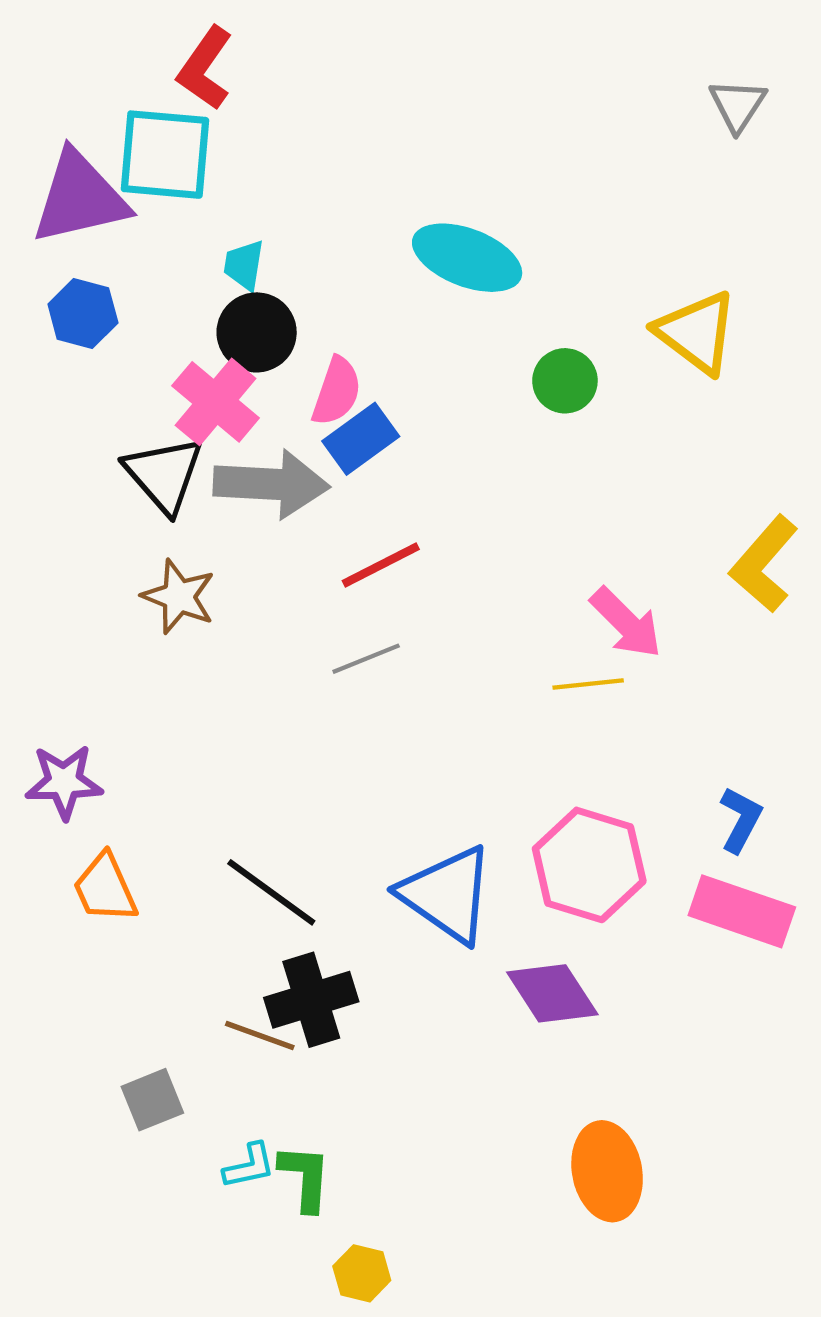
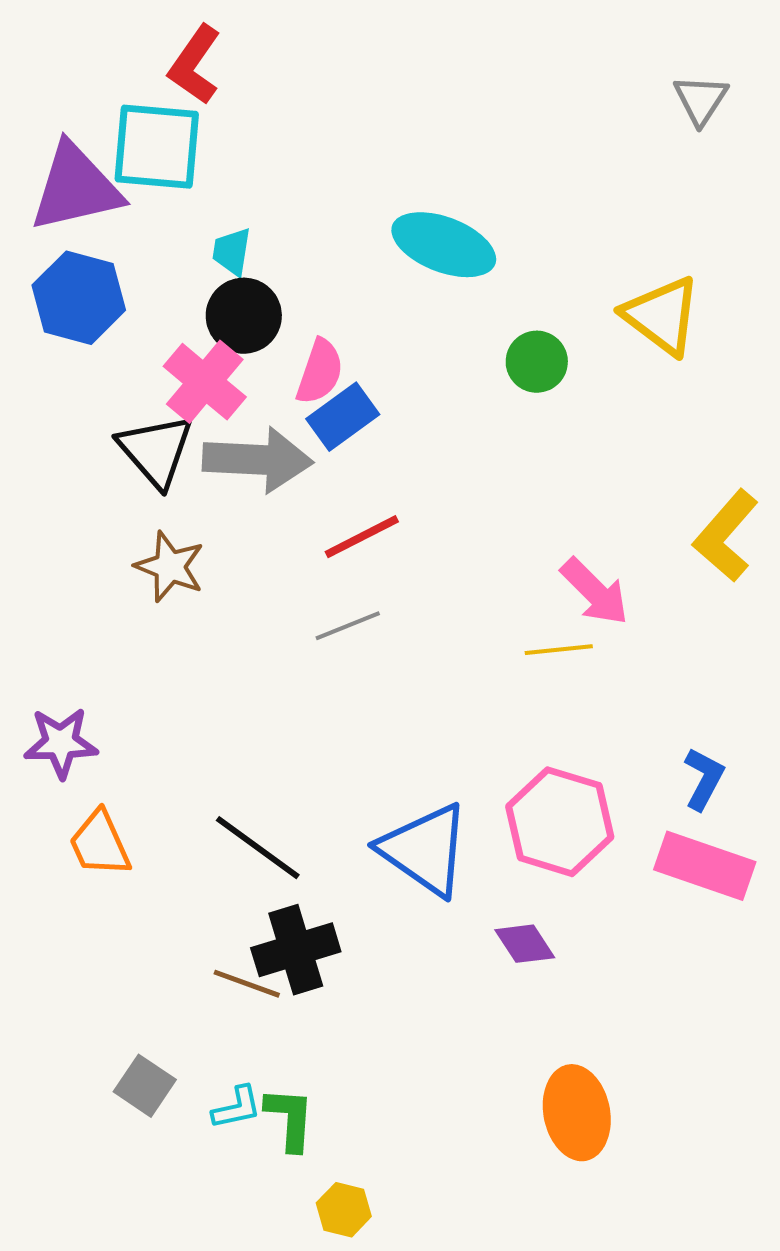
blue hexagon: (83, 313) -> (79, 298), size x1.4
purple diamond: (552, 993) -> (525, 944), size x0.7
gray square: (152, 1100) -> (145, 1086), moved, turned -34

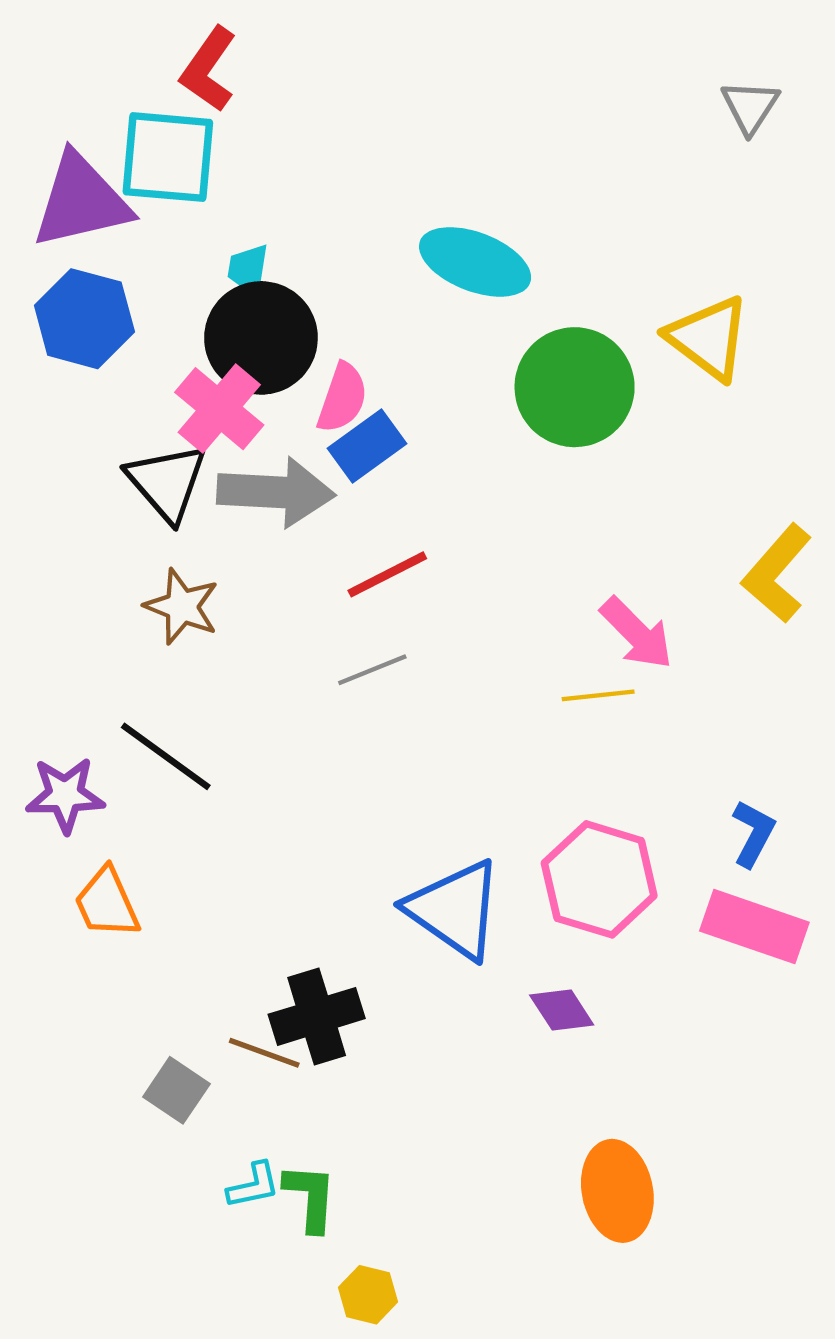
black circle: (244, 316) -> (261, 338), size x1.4
green circle: (537, 362) -> (575, 387), size x1.8
black line: (258, 848) -> (166, 756), moved
gray square: (145, 1086) -> (176, 1090), moved

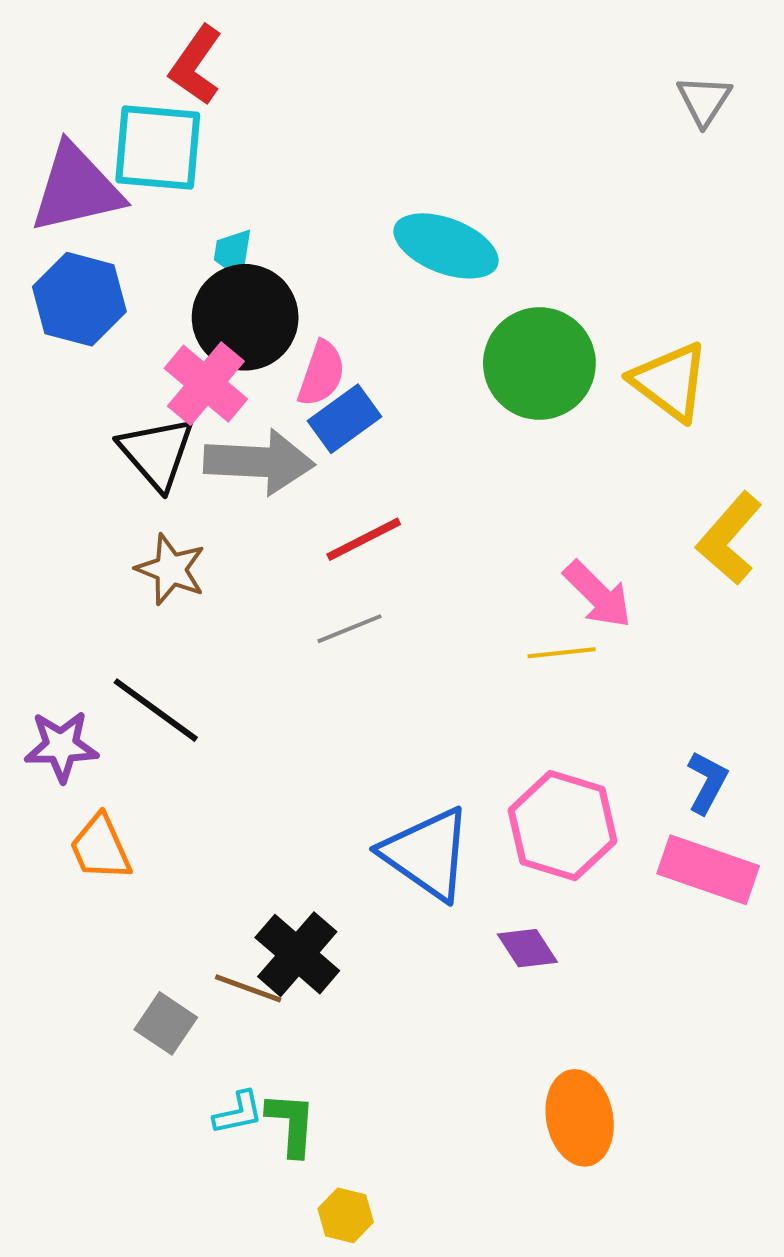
yellow triangle: (708, 338) -> (670, 382), moved
black cross: (317, 1016) -> (297, 954), turned -32

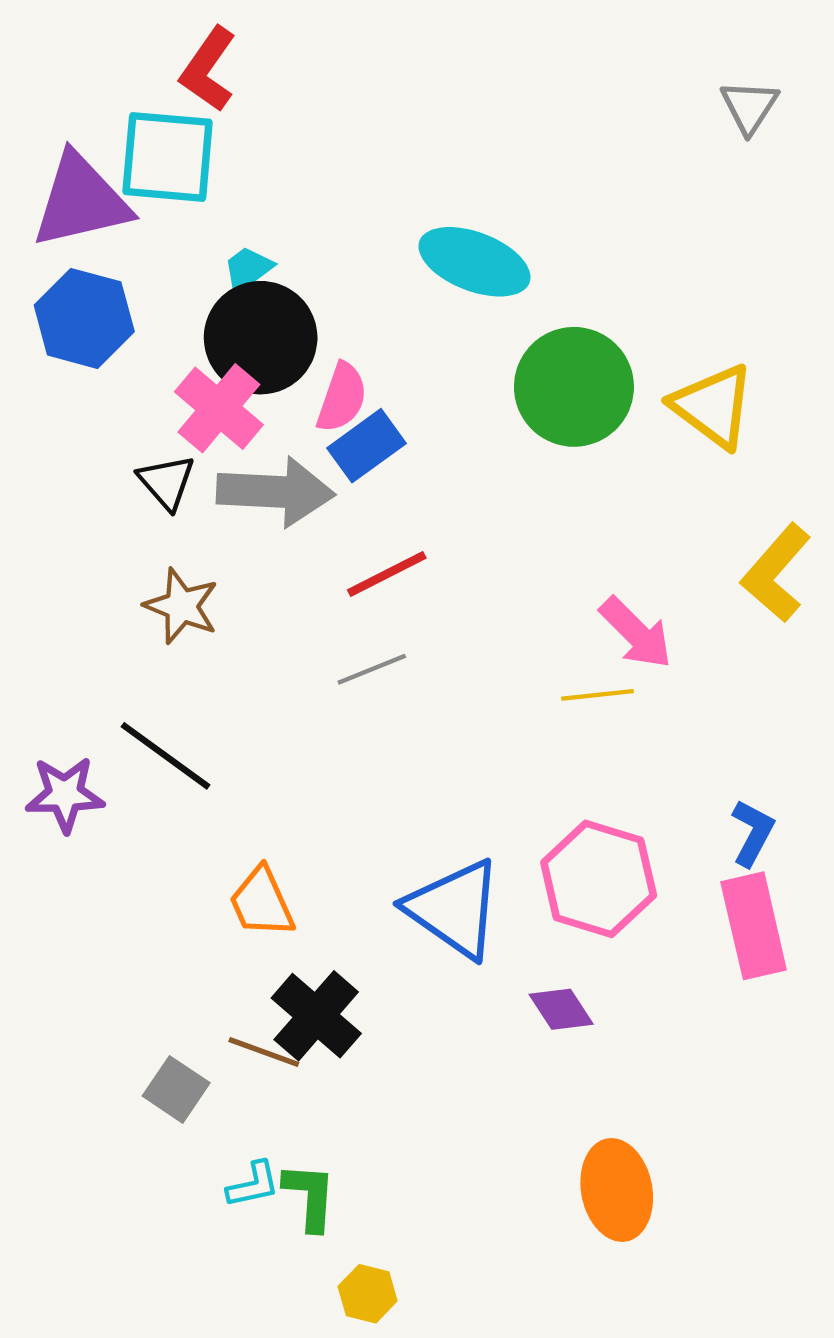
cyan trapezoid: (233, 253) -> (248, 269), turned 44
black triangle: (157, 453) -> (167, 482), size x0.7
orange trapezoid: (100, 848) -> (262, 902), moved
pink rectangle: (708, 870) -> (754, 926), turned 58

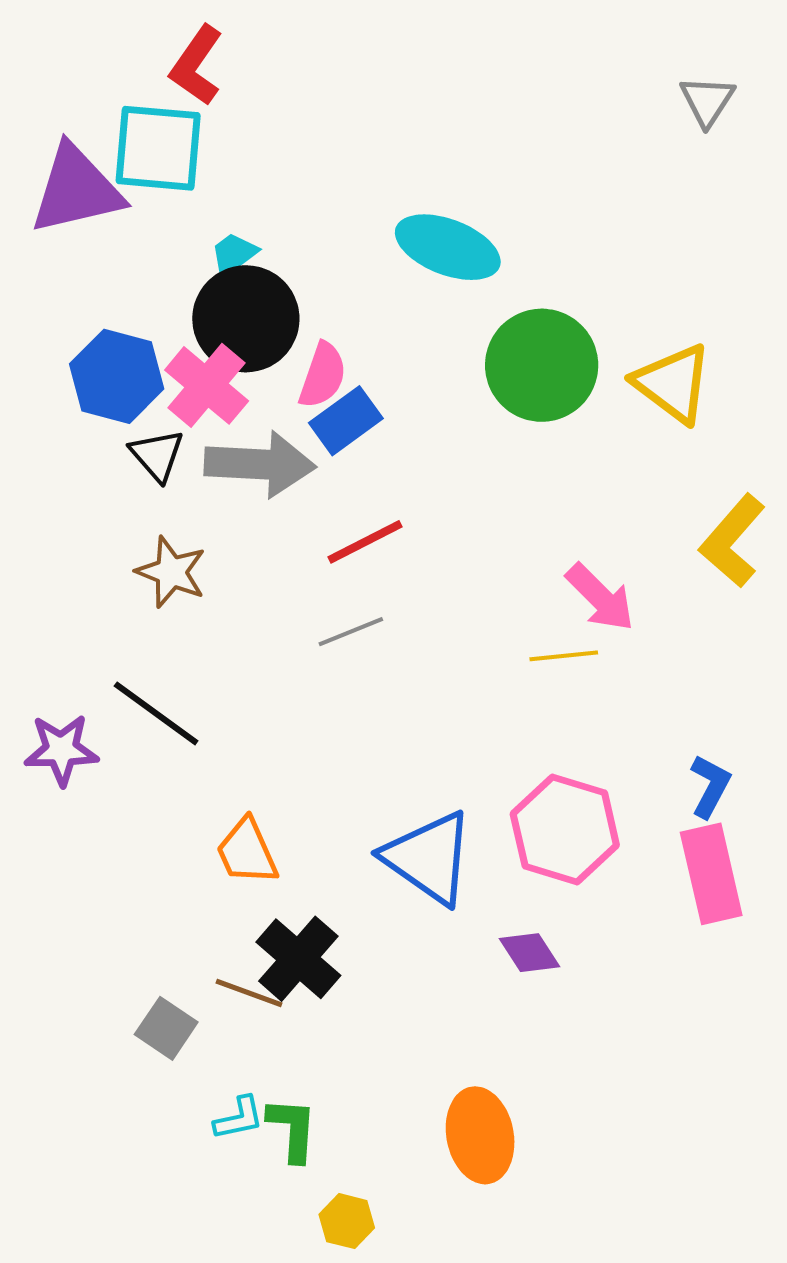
blue hexagon: (84, 318) -> (117, 376), moved
orange ellipse: (617, 1190) -> (480, 1135), moved

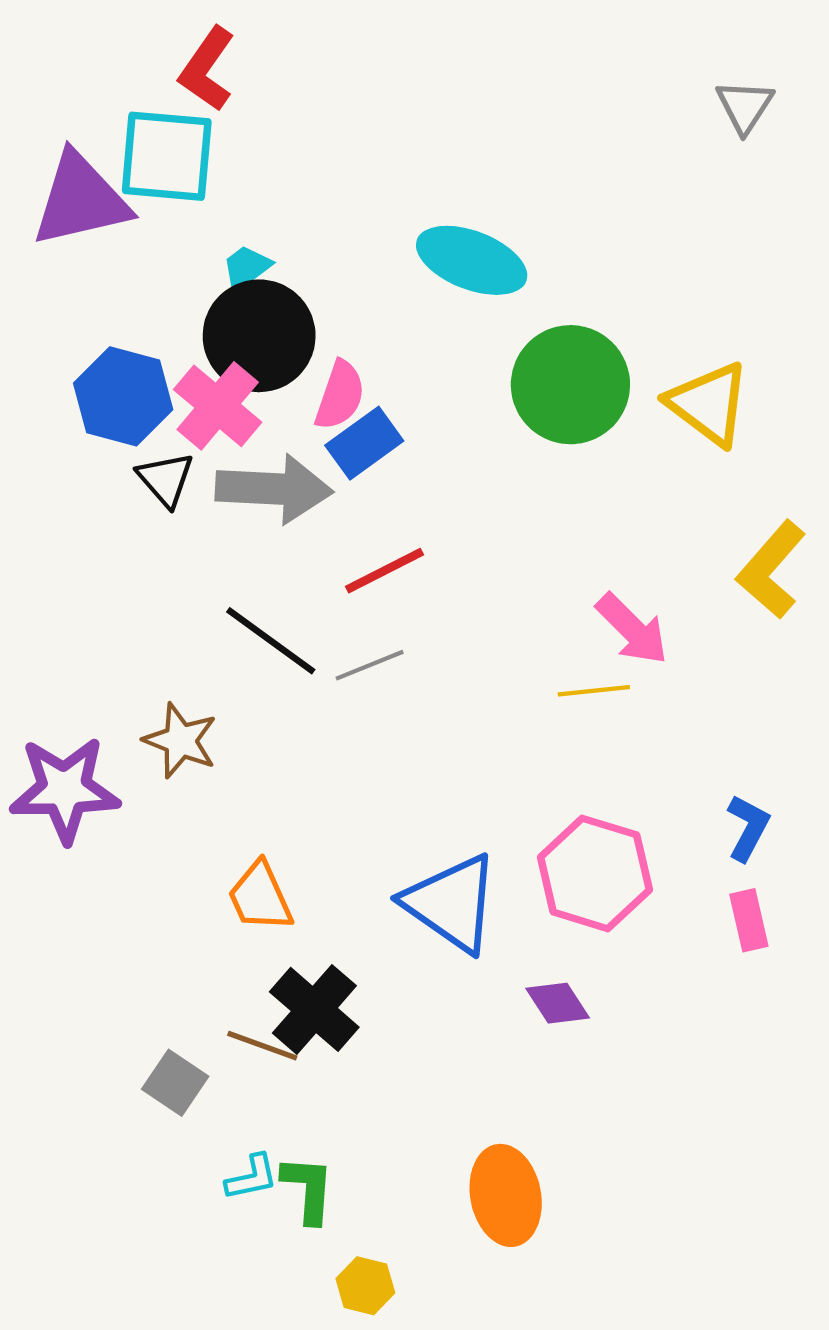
brown star: (171, 572) -> (180, 741), moved
black line: (156, 713) -> (271, 641), moved
purple star: (61, 750) -> (65, 790), size x1.4
pink rectangle: (711, 874) -> (749, 920), size x0.6

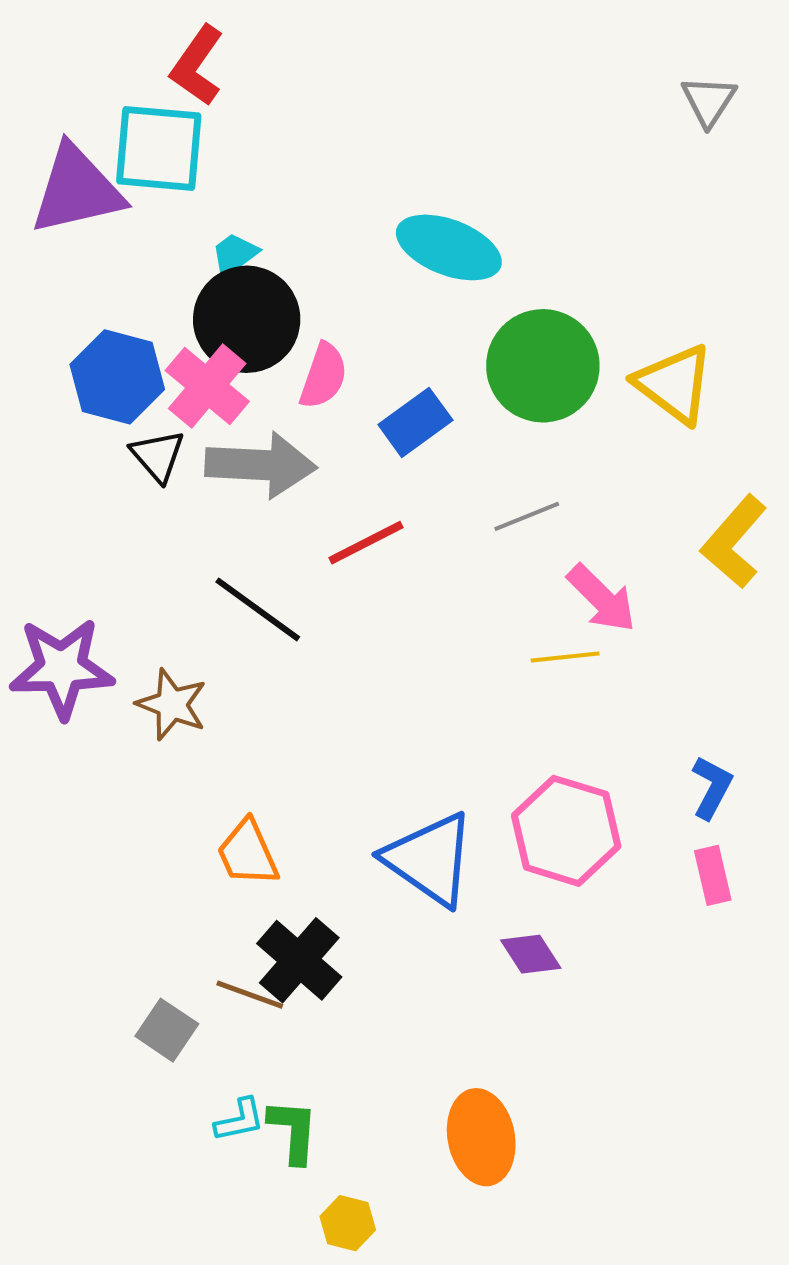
blue rectangle: (364, 443) -> (415, 422), moved
gray line: (370, 665) -> (527, 516), moved
purple star: (65, 790) -> (62, 668), moved

